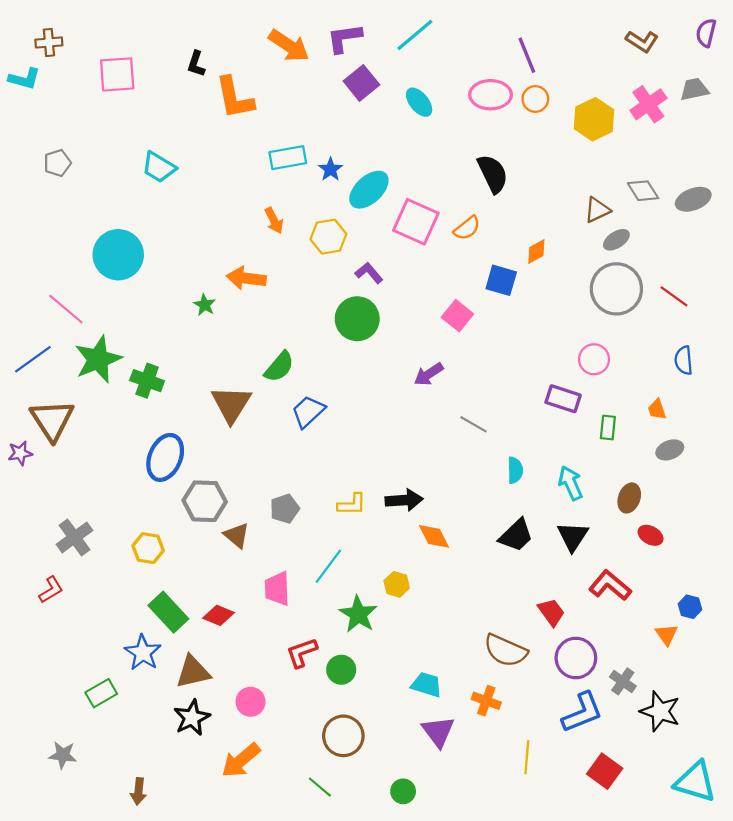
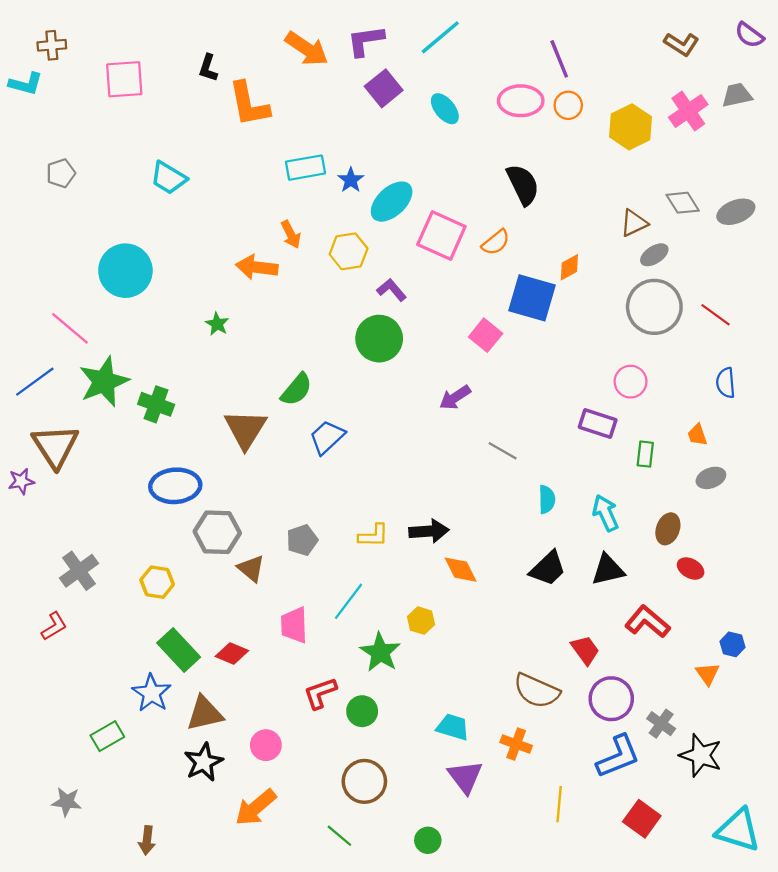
purple semicircle: (706, 33) -> (749, 35), turned -68
orange arrow: (246, 278) -> (257, 267), moved
blue square: (501, 280) -> (532, 298), size x1.4
blue ellipse: (165, 457) -> (175, 486), turned 63
black triangle: (573, 536) -> (608, 570), turned 44

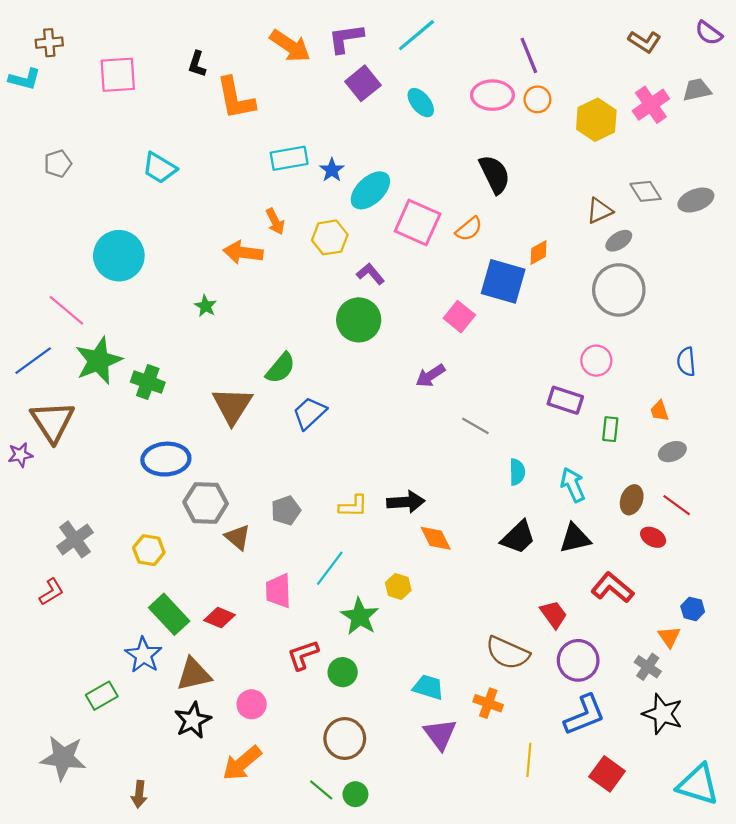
red line: (715, 315) -> (677, 505), moved
gray cross: (661, 724) -> (648, 667), moved
gray star: (67, 802) -> (63, 758), size x1.6
green circle: (428, 840) -> (355, 794), moved

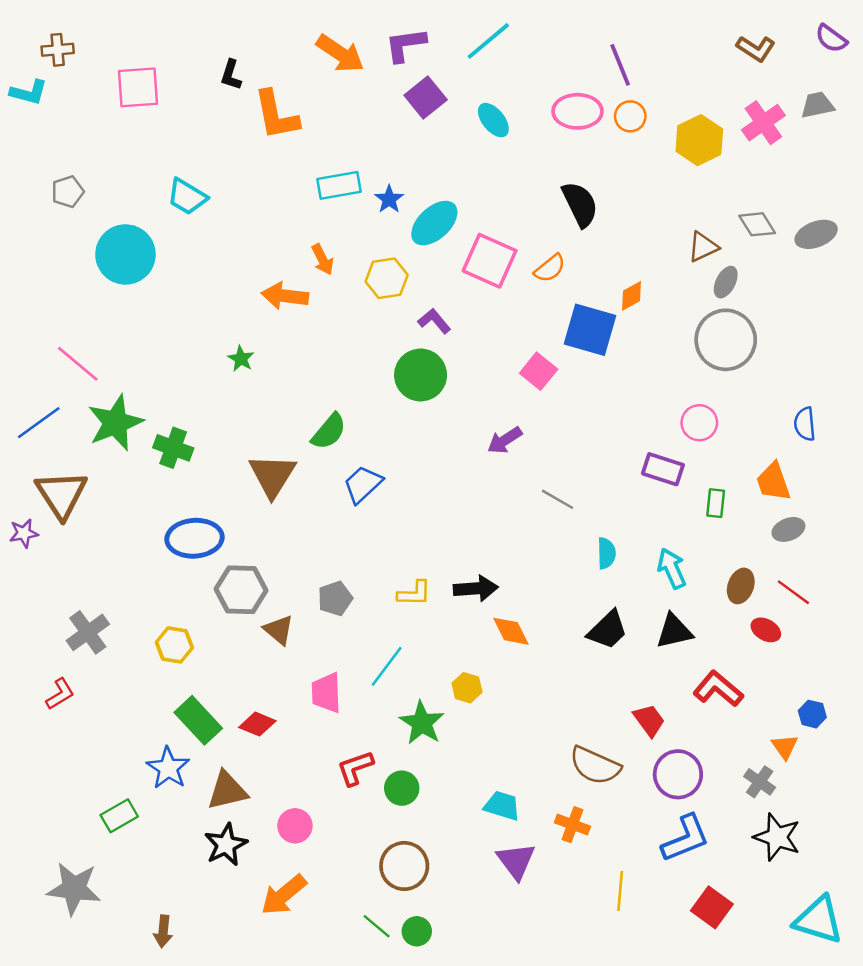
gray ellipse: (619, 241) -> (726, 282), turned -30
cyan circle: (119, 256) -> (125, 254), moved
orange trapezoid: (659, 411) -> (773, 482), size x1.6

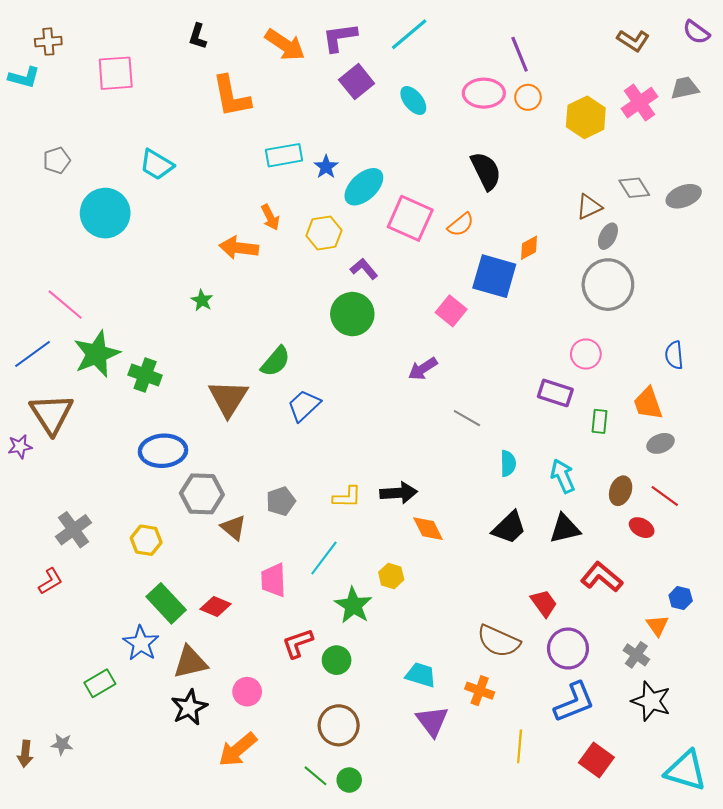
black L-shape: (231, 75) -> (198, 36), moved
gray star: (74, 889) -> (62, 744), size x0.5
brown arrow: (163, 931) -> (25, 754), moved

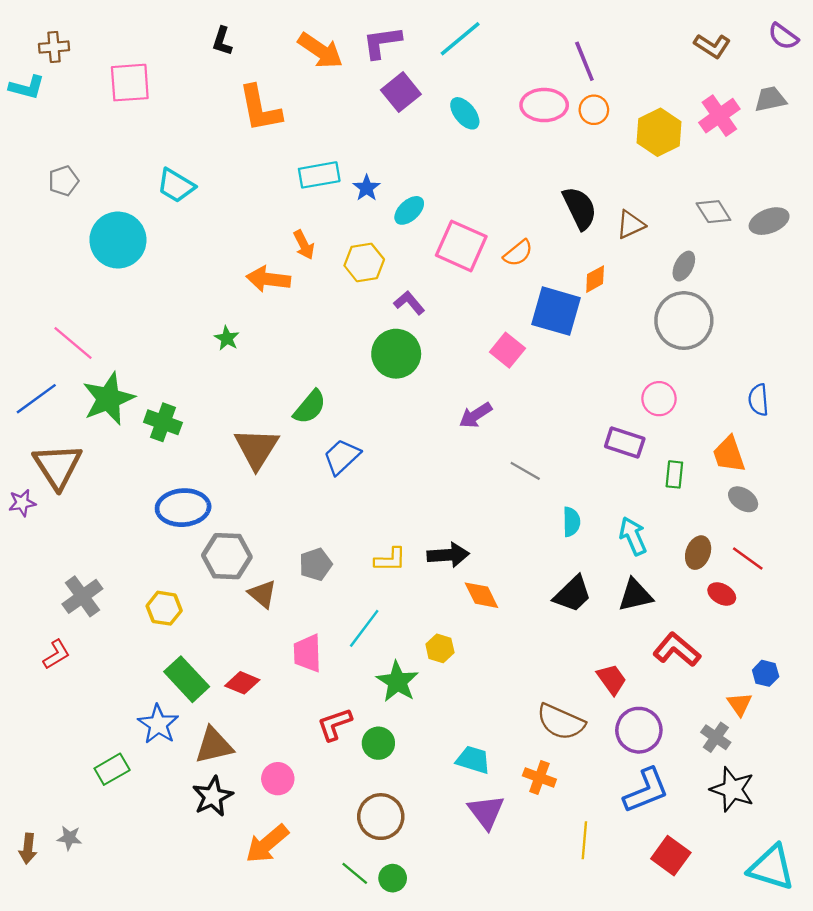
black semicircle: (486, 171) -> (580, 208), moved
cyan ellipse: (364, 187) -> (409, 210), size x0.7
brown triangle: (589, 207) -> (631, 225), moved
gray ellipse: (661, 443) -> (743, 499), turned 55

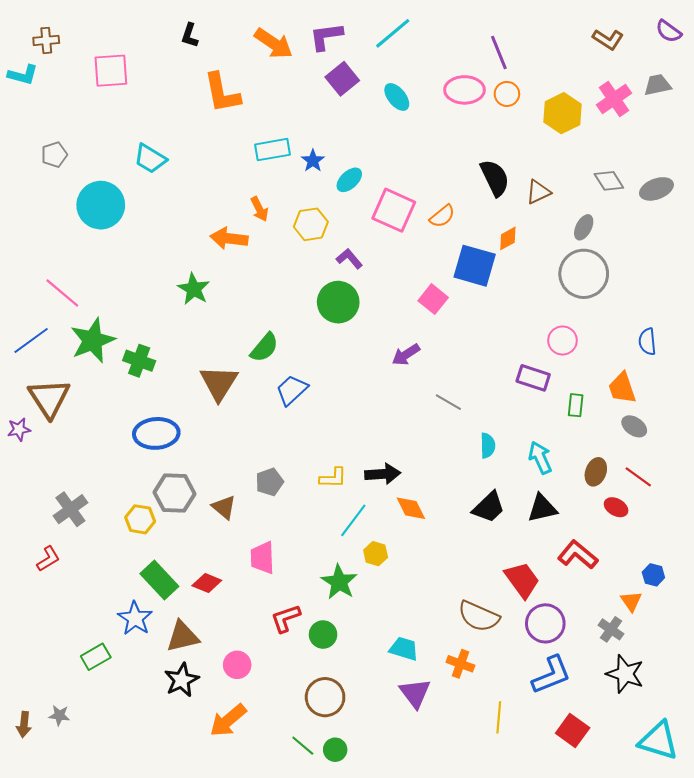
green star: (227, 338) -> (194, 289), size x1.5
gray hexagon: (227, 556) -> (174, 493), moved
cyan line: (364, 628) -> (353, 520), moved
red trapezoid: (612, 679) -> (522, 580), size x1.4

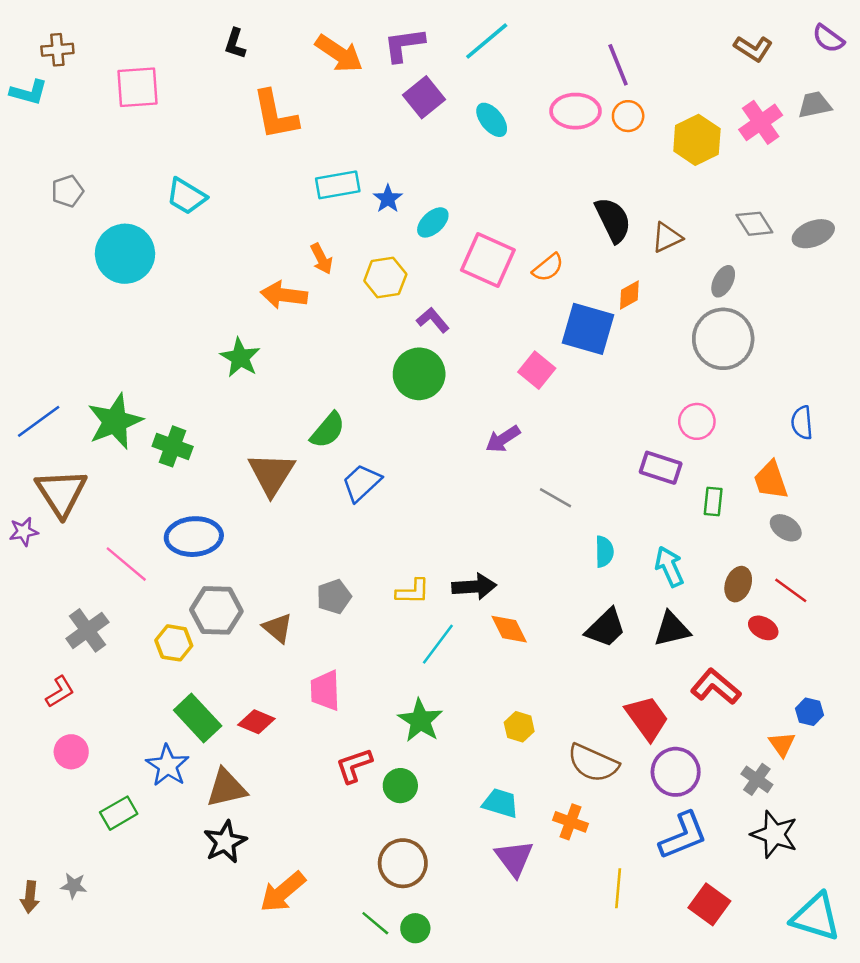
pink line: (62, 293) -> (126, 564), moved
yellow hexagon: (376, 554) -> (519, 727), moved
pink circle: (237, 665) -> (71, 752), moved

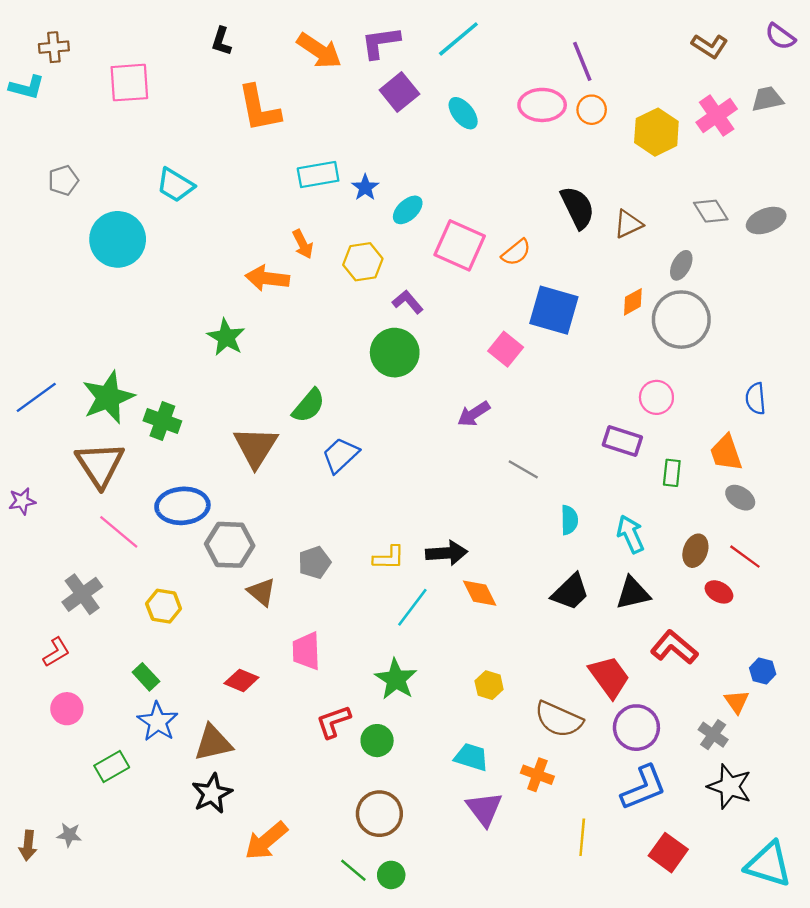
orange diamond: (629, 295) -> (633, 302), moved
brown triangle: (61, 493) -> (100, 465), moved
gray hexagon: (216, 610) -> (230, 545), moved
green rectangle: (198, 718) -> (146, 677), moved, size x0.6

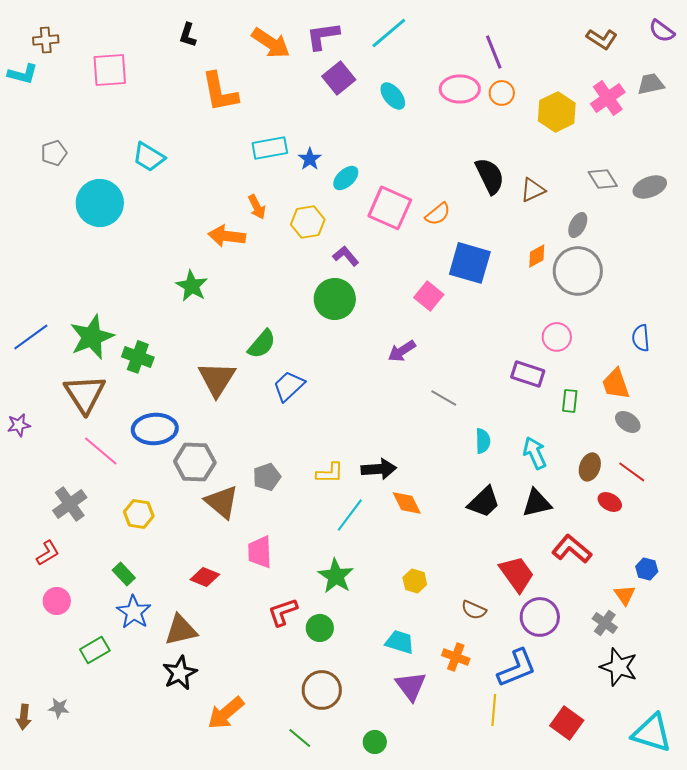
brown triangle: (261, 592) -> (222, 502), size x1.4
brown semicircle: (559, 719) -> (474, 610), size x0.6
blue L-shape: (644, 788) -> (517, 668), moved
green circle: (391, 875) -> (375, 742), moved

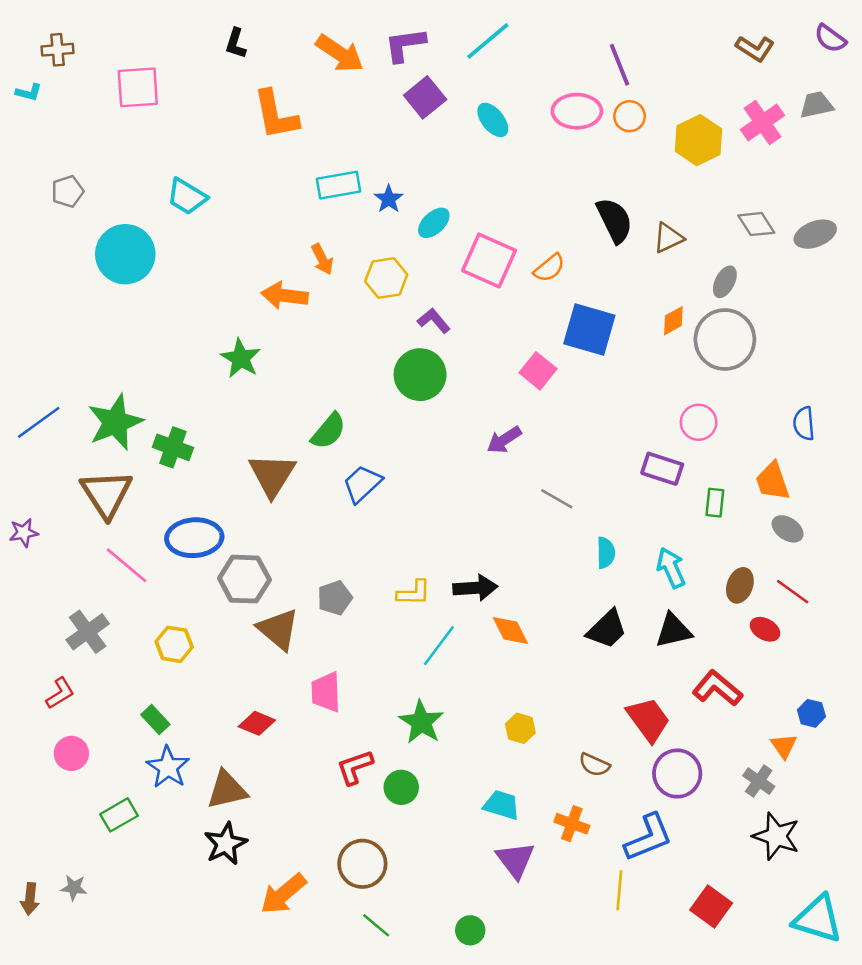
cyan L-shape: (23, 74) -> (29, 92), size x0.7
brown circle: (322, 690) -> (362, 864), moved

